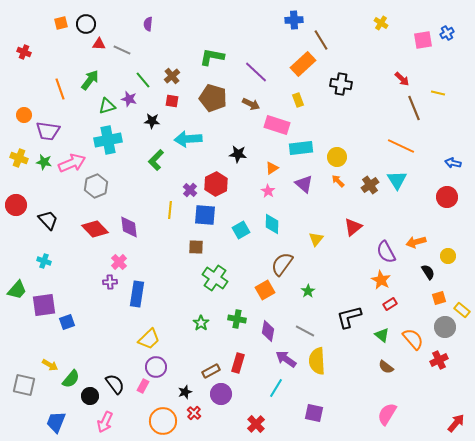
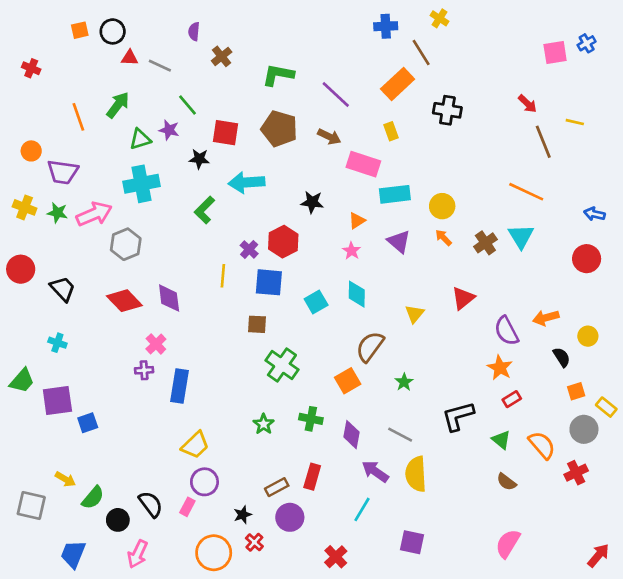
yellow cross: (381, 23) -> (440, 18), moved
brown cross: (172, 76) -> (222, 56), moved
red square: (172, 101) -> (225, 133), size x1.5

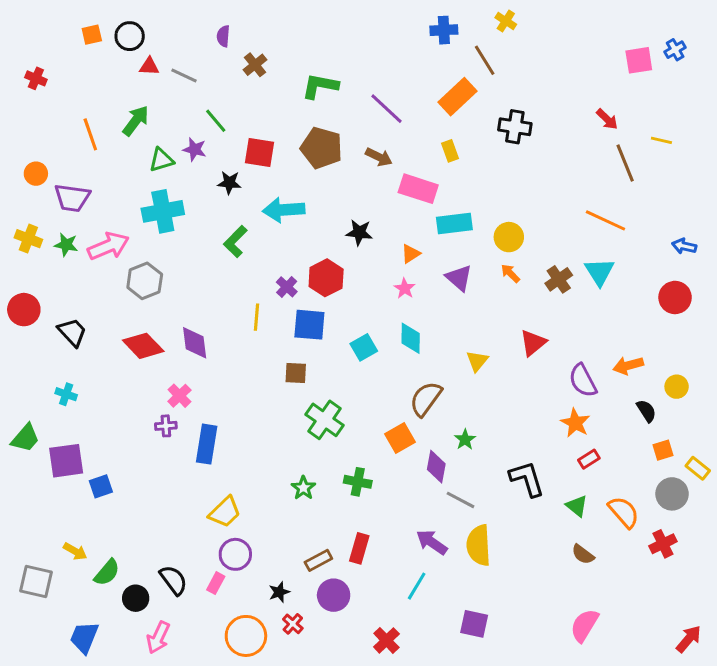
black L-shape: (458, 416) -> (527, 479), turned 88
purple diamond: (352, 435) -> (436, 467), moved

